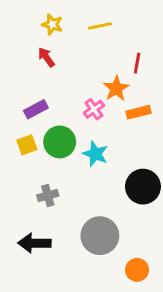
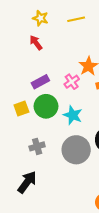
purple rectangle: (36, 109) -> (40, 82), moved
gray circle: (100, 236) -> (76, 150), moved
black arrow: (34, 243) -> (27, 182), turned 125

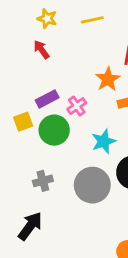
pink cross: (72, 82) -> (77, 106), moved
yellow square: (21, 108) -> (23, 122), moved
cyan star: (73, 115) -> (104, 141), moved, turned 30

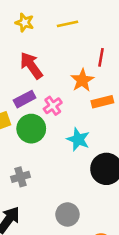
red arrow: (41, 50) -> (31, 65), moved, size x1.5
cyan star: (104, 141) -> (78, 139), turned -30
gray circle: (92, 185) -> (67, 214), moved, size x0.7

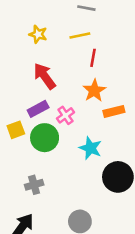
red line: (101, 57) -> (93, 58), moved

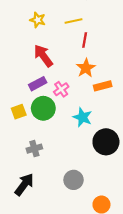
yellow square: (16, 130) -> (19, 112), moved

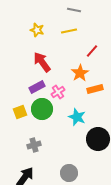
red line: (85, 40) -> (92, 51), moved, turned 32

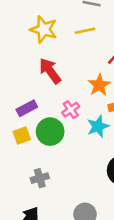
yellow star: (37, 30) -> (44, 29), size x1.5
purple rectangle: (37, 87) -> (27, 108), moved
cyan star: (77, 117) -> (98, 126), moved, turned 30

